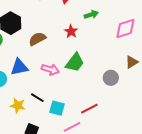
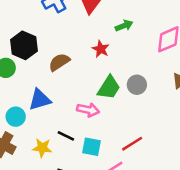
pink arrow: (50, 69) -> (88, 110), moved
gray circle: (111, 78) -> (137, 85), moved

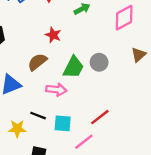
red star: (101, 49) -> (53, 35), moved
brown semicircle: (59, 62) -> (37, 62), moved

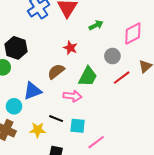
gray circle: (99, 62) -> (112, 56), moved
red line: (100, 117) -> (122, 78), moved

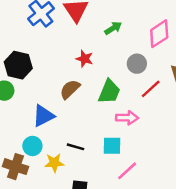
pink arrow: (72, 96) -> (127, 118), moved
cyan circle: (14, 106) -> (32, 146), moved
cyan square: (78, 126) -> (112, 146), moved

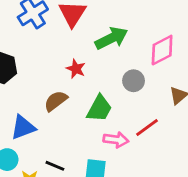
green arrow: (113, 28) -> (111, 38), size x1.6
red line: (151, 89) -> (147, 127), moved

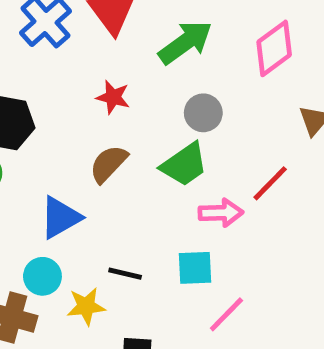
red star: (76, 69) -> (113, 97), moved
gray circle: (134, 81) -> (203, 113), moved
green trapezoid: (99, 109) -> (184, 165), turned 36

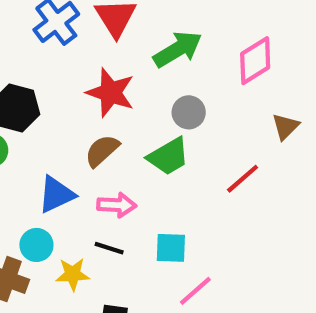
red star: (113, 97) -> (111, 93), size x1.6
pink arrow: (221, 213) -> (117, 205), moved

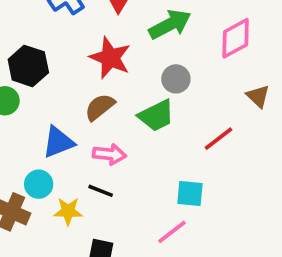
brown triangle: (286, 127) -> (258, 96), turned -35
cyan square: (171, 248) -> (190, 194), moved

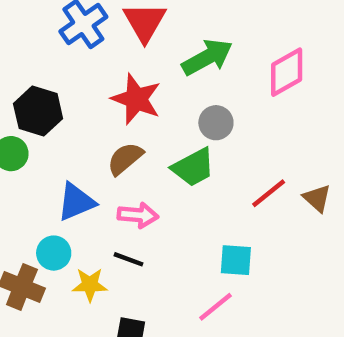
brown triangle: (258, 96) -> (317, 198), moved

